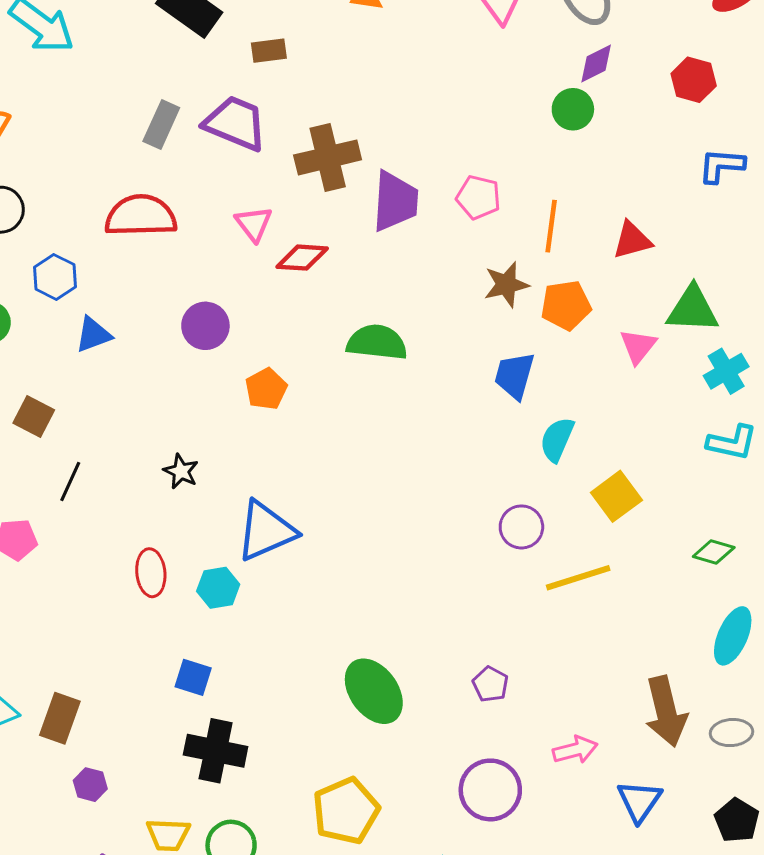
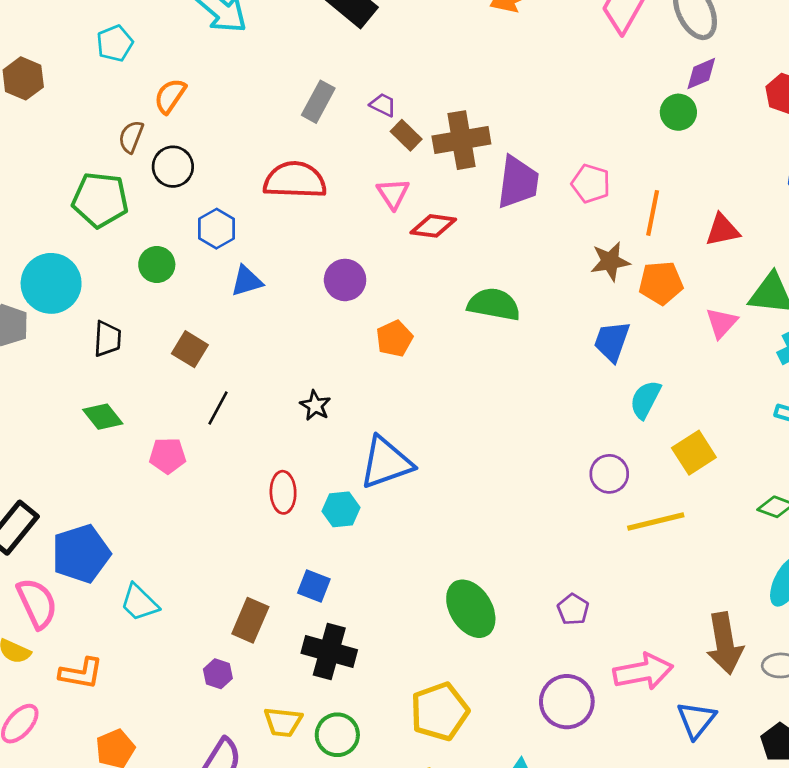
brown rectangle: (269, 51) -> (406, 135), moved, turned 48
purple trapezoid: (235, 123) -> (383, 105), size x0.5
brown rectangle: (60, 718) -> (250, 620), moved
pink arrow: (575, 750) -> (643, 672), size x1.5

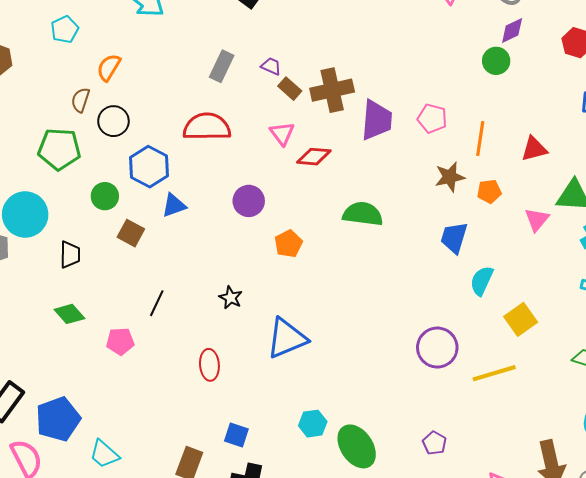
blue hexagon: (217, 229) -> (149, 167), size x1.4
orange pentagon: (661, 283) -> (489, 191), size x0.7
brown square: (190, 349) -> (131, 233), moved
purple circle: (609, 474) -> (437, 348), moved, size x1.4
cyan hexagon: (341, 509) -> (313, 424), moved

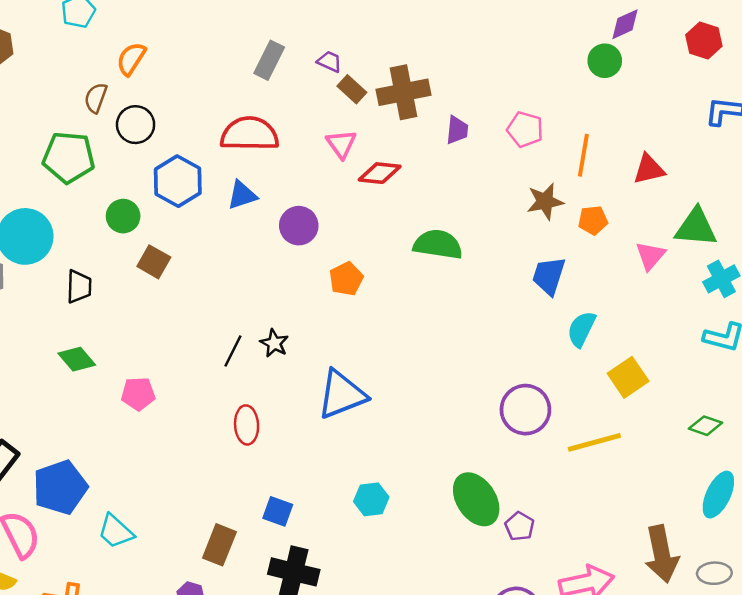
purple trapezoid: (377, 120) -> (457, 130), size x0.6
blue triangle: (174, 205) -> (242, 195), moved
black line: (157, 303) -> (233, 351), moved
green ellipse: (357, 446) -> (476, 499), moved

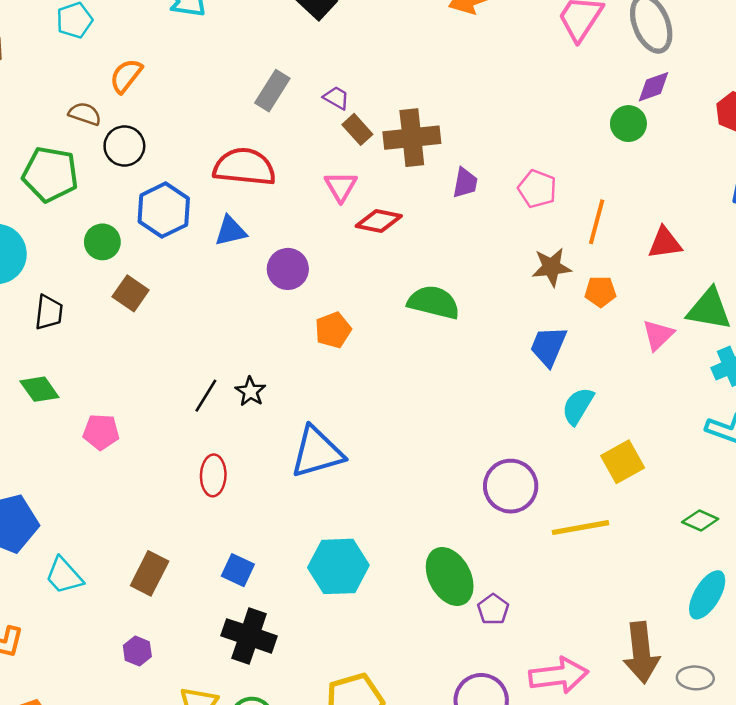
brown semicircle: (96, 98) -> (85, 114), turned 84
cyan hexagon: (371, 499) -> (338, 566), size x1.6
brown rectangle: (219, 545) -> (150, 573), moved

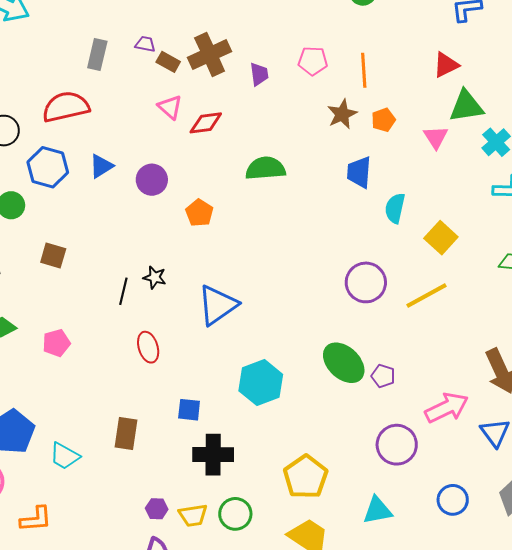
red semicircle: (244, 167) -> (66, 107), moved
red triangle: (665, 243) -> (446, 65), moved
brown square: (131, 293) -> (53, 255), moved
purple hexagon: (137, 651) -> (157, 509), moved

